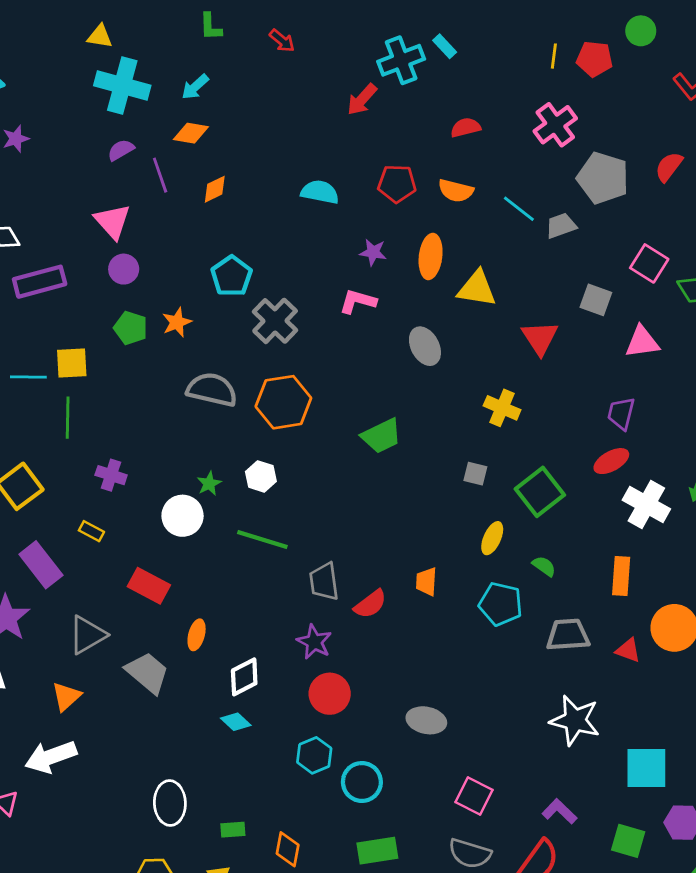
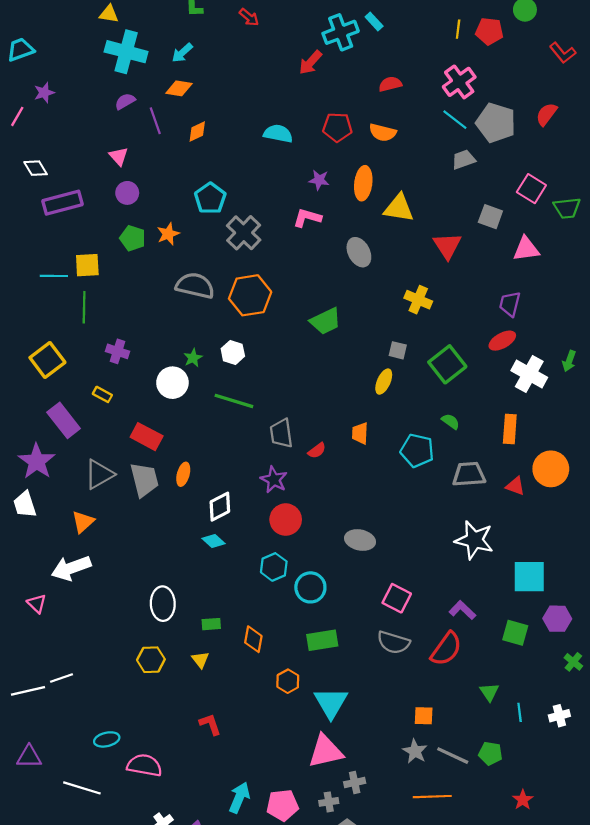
cyan line: (519, 209) -> (455, 120), moved
pink triangle: (112, 221) -> (119, 156), size x0.7
yellow ellipse: (492, 538) -> (384, 382), moved
red semicircle: (370, 604) -> (317, 451), size x0.7
gray trapezoid: (147, 673) -> (144, 480), moved, turned 36

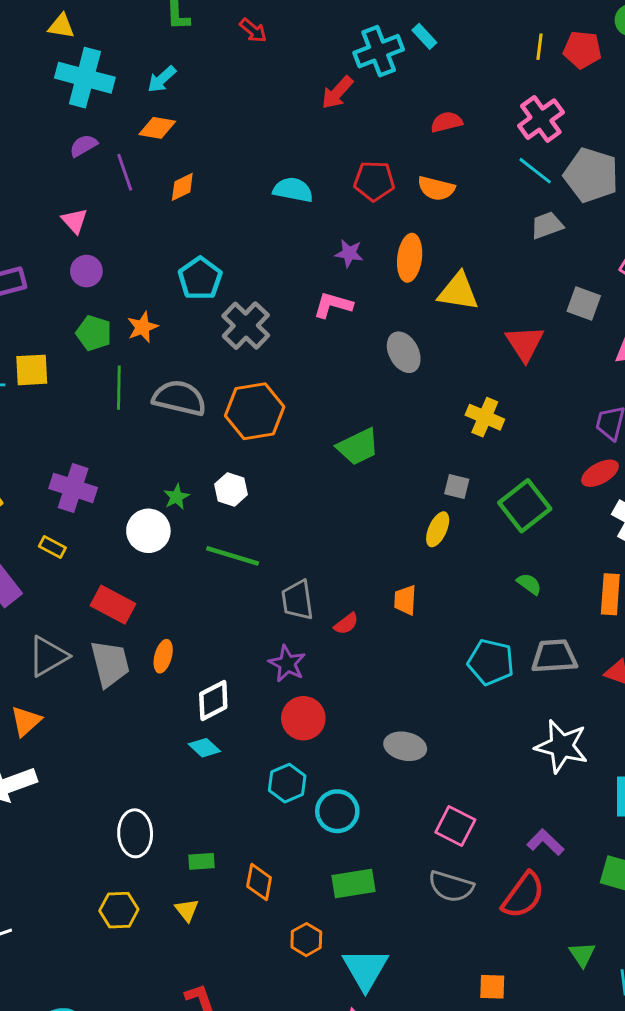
green line: (84, 307) -> (119, 388), moved
purple cross: (117, 351) -> (73, 488), size x1.4
cyan pentagon: (417, 451) -> (491, 662), moved

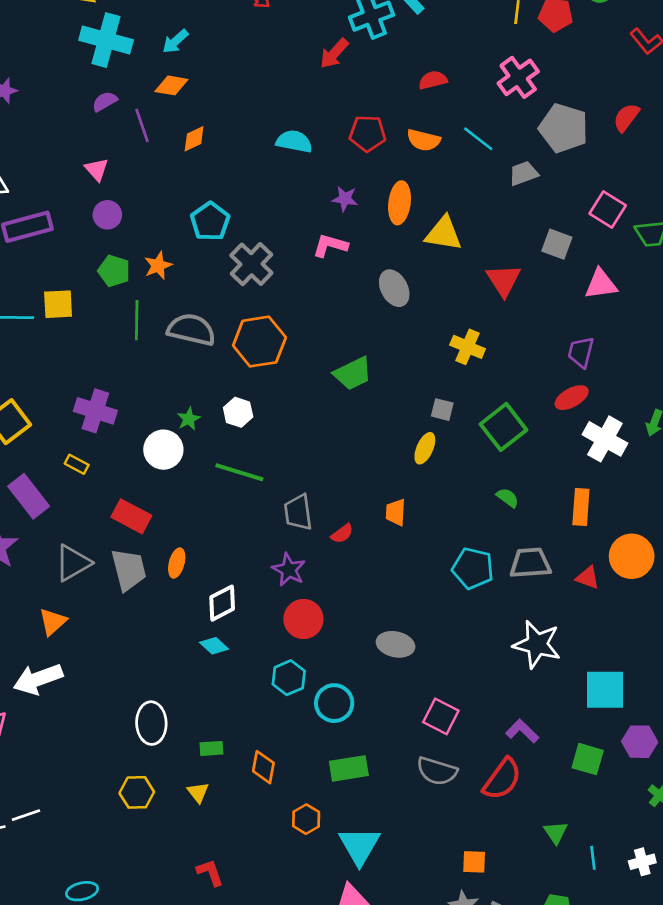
cyan line: (535, 171) -> (478, 139), moved

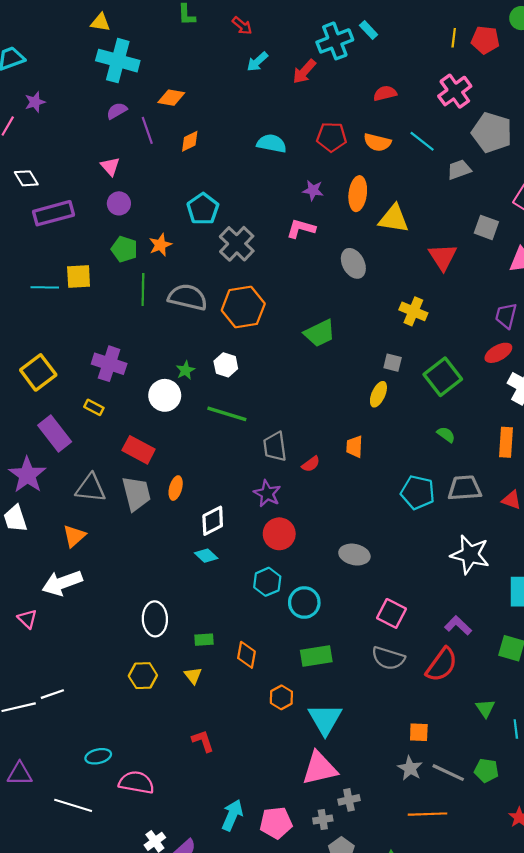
cyan arrow: (175, 41) -> (257, 62), moved
gray triangle: (73, 563) -> (91, 488), turned 36

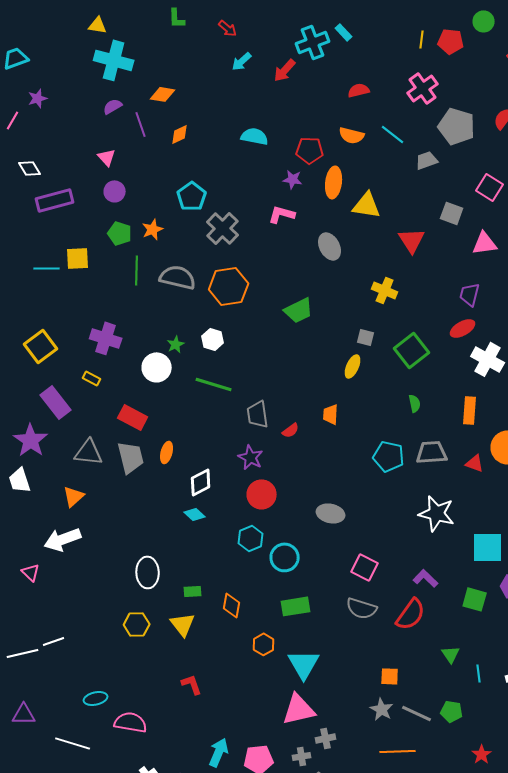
red pentagon: (332, 137) -> (310, 150), moved
green semicircle: (446, 435) -> (415, 403), turned 42
yellow triangle: (193, 676) -> (183, 624), size x1.5

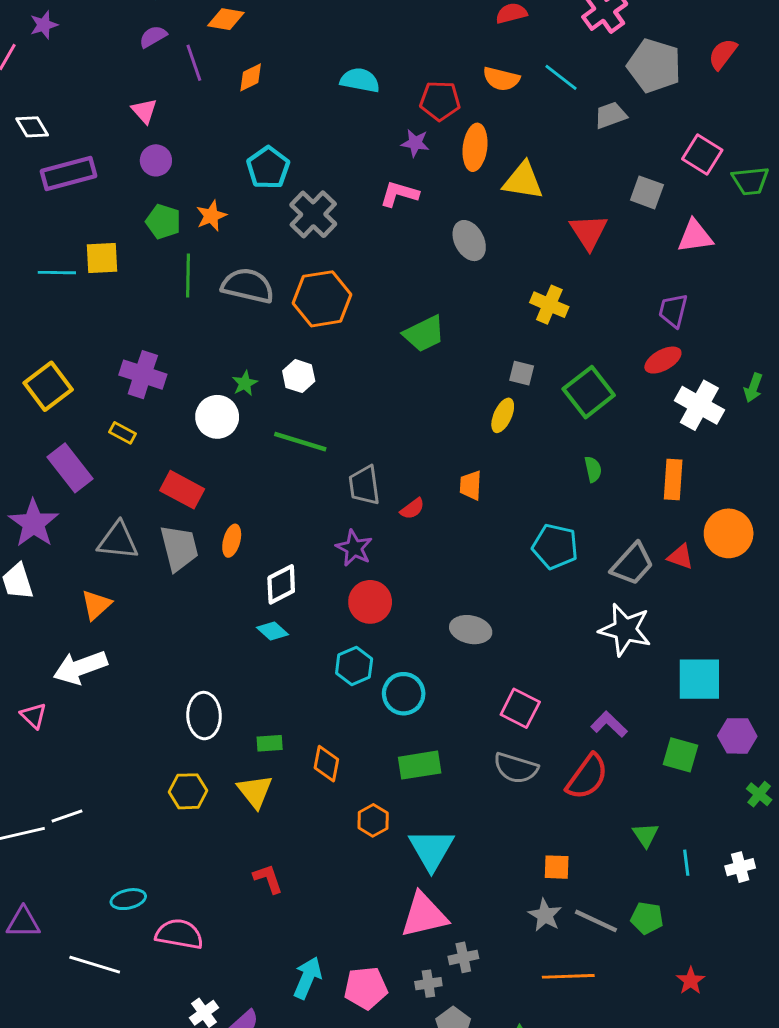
gray trapezoid: (432, 452) -> (632, 564), moved, turned 136

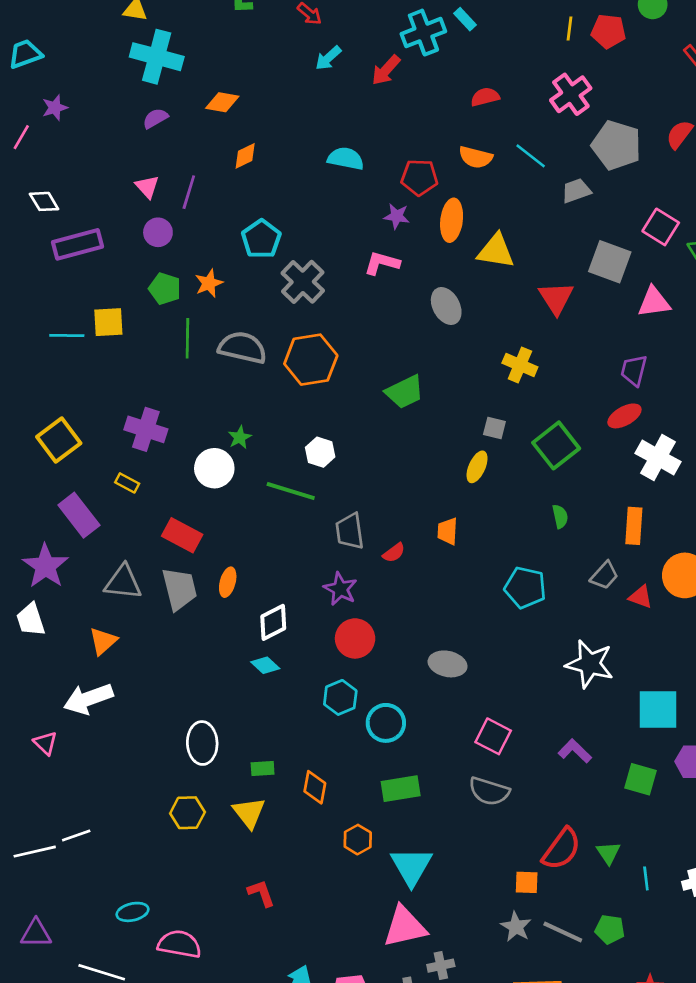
purple line: (194, 63) -> (189, 192), moved, turned 36
gray square: (647, 192) -> (610, 262), size x1.4
white hexagon: (299, 376) -> (320, 452), moved
gray trapezoid: (632, 564) -> (604, 575), moved, size x0.7
red semicircle: (587, 777) -> (561, 849), moved

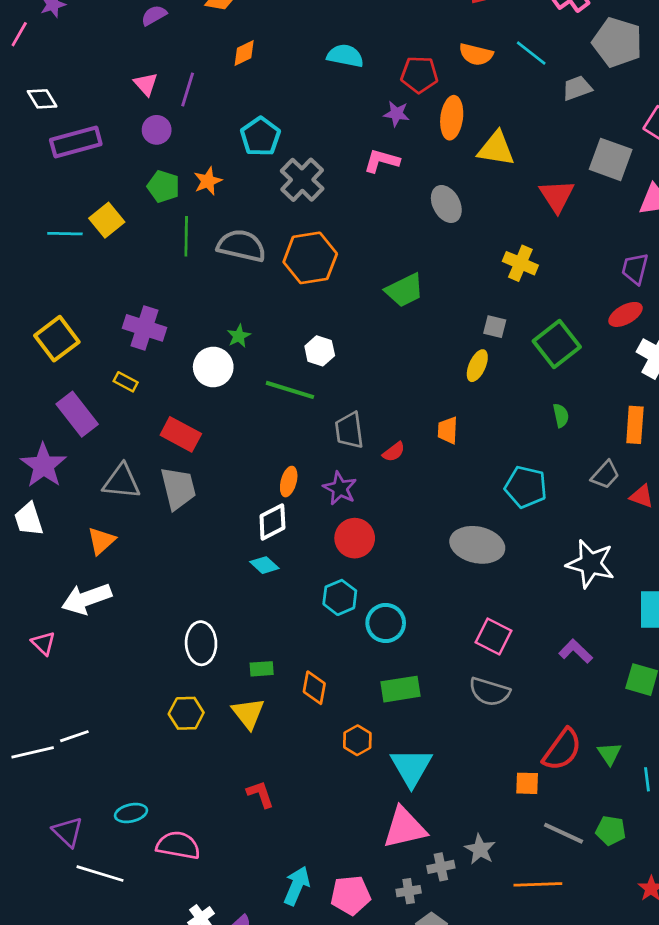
yellow square: (108, 322) -> (107, 220), turned -36
orange ellipse: (228, 582) -> (289, 482), moved
gray ellipse: (448, 664) -> (477, 545), moved, size x1.4
gray star: (516, 927) -> (480, 849), moved
purple triangle: (36, 933) -> (68, 832), moved, turned 44

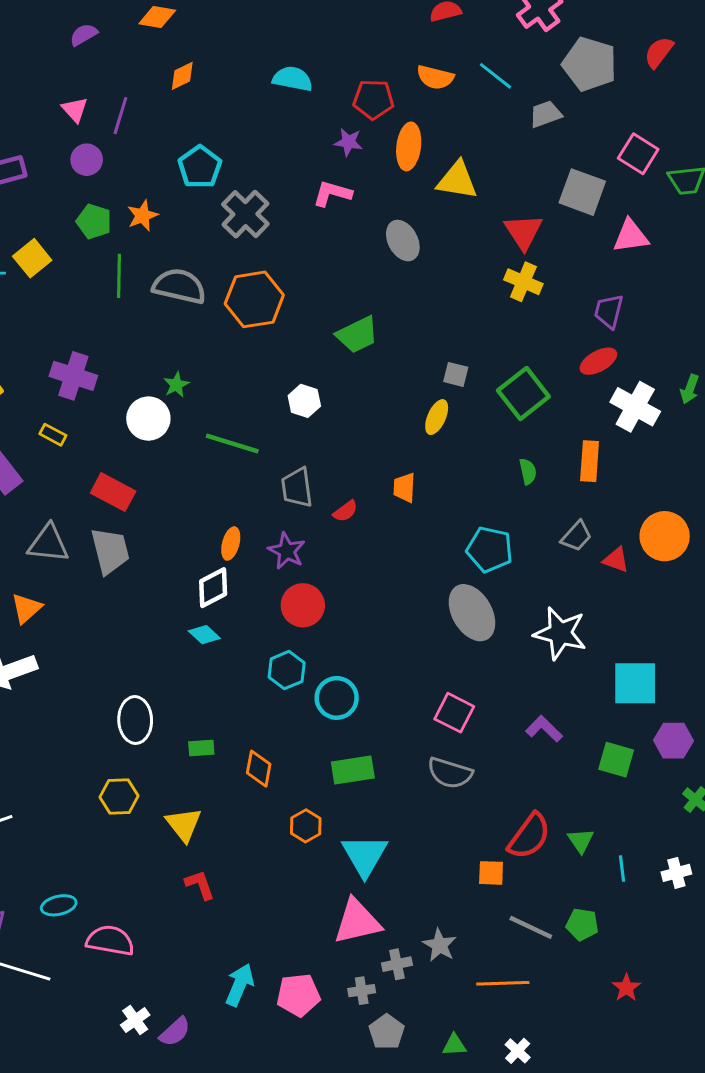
yellow cross: (520, 263) -> (523, 282), moved
white hexagon: (320, 351) -> (304, 401), moved
orange rectangle: (635, 425) -> (590, 461), moved
gray ellipse: (477, 545) -> (472, 613), moved, turned 48
yellow triangle: (248, 713) -> (184, 824), moved

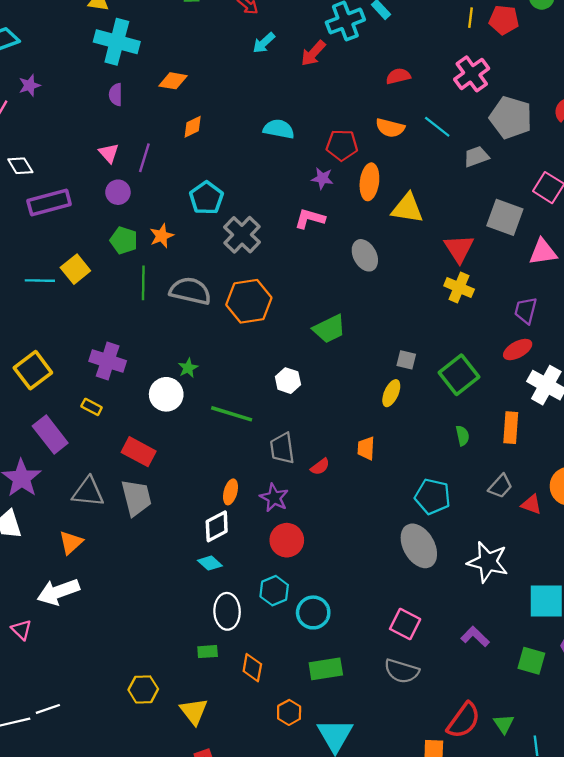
purple semicircle: (84, 35) -> (116, 95), turned -60
white ellipse: (135, 720) -> (227, 611), moved

